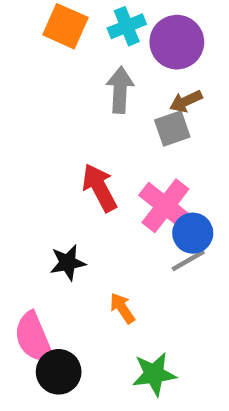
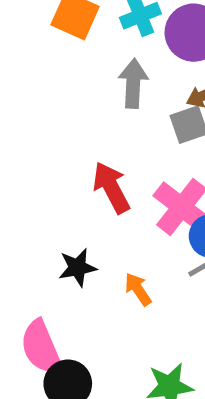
orange arrow: (122, 308) -> (138, 289), moved

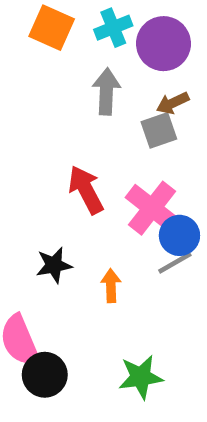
orange arrow: (138, 289) -> (111, 286), turned 32

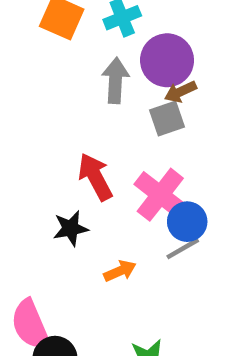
purple circle: (163, 44) -> (167, 60), moved
black star: (54, 265) -> (71, 228), moved
orange arrow: (111, 286) -> (120, 271), turned 68

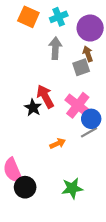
purple circle: (167, 60) -> (90, 28), moved
brown arrow: (180, 92) -> (88, 54), turned 96
black star: (71, 228) -> (33, 108), moved, turned -30

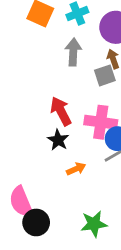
pink cross: (78, 105) -> (101, 122), turned -30
black star: (33, 108) -> (58, 140), moved

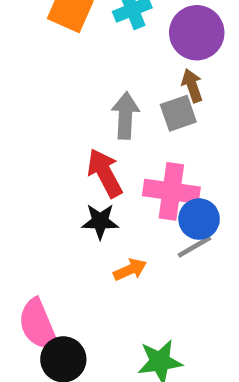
gray arrow: (73, 52) -> (125, 116), moved
black star: (58, 140) -> (100, 221), turned -30

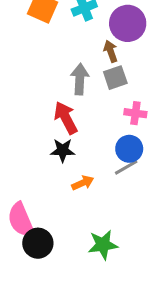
brown arrow: (192, 86) -> (111, 51), moved
pink cross: (171, 191) -> (135, 113), moved, size x0.6

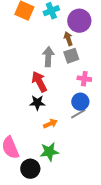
black circle: (38, 243) -> (30, 169), moved
green star: (103, 245) -> (49, 152), moved

